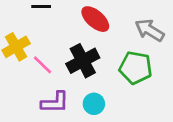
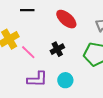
black cross: (83, 61) -> (57, 49), size x0.6

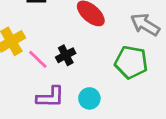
black cross: (57, 49) -> (66, 55), moved

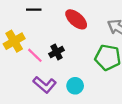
purple L-shape: (50, 97) -> (45, 85), turned 40

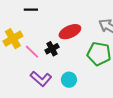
red ellipse: (76, 19) -> (70, 32), moved, turned -65

